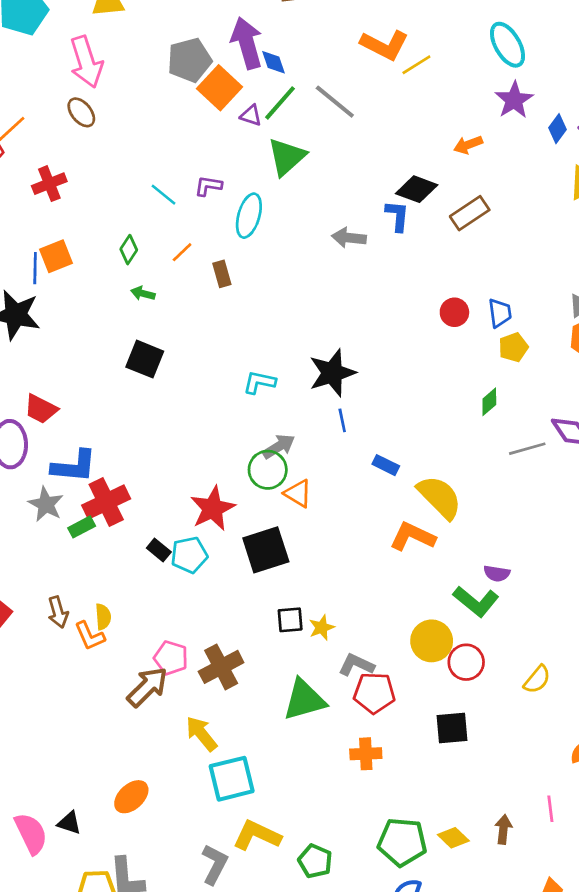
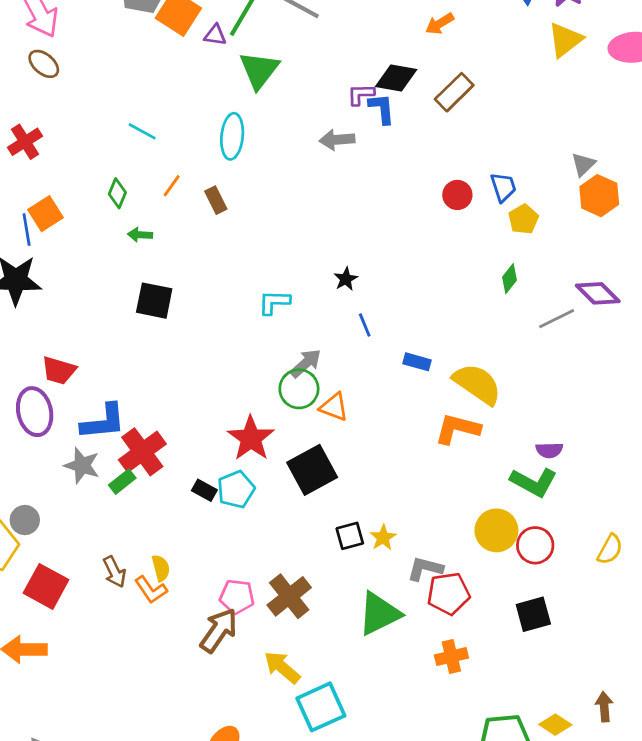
purple L-shape: (208, 186) -> (361, 94), moved
black star: (332, 373) -> (346, 279), size x0.5

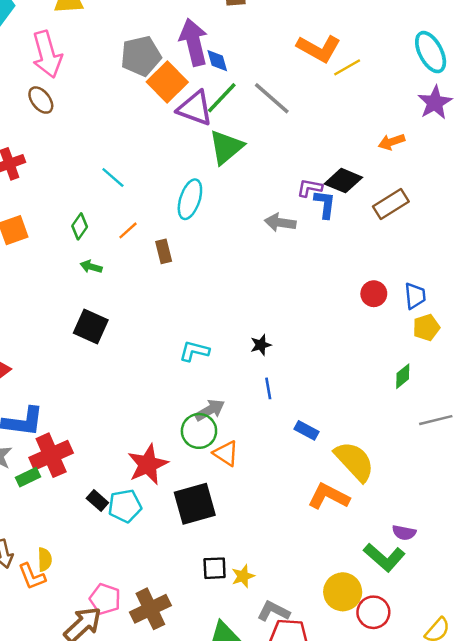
purple triangle: (215, 35) -> (195, 108), size x1.8

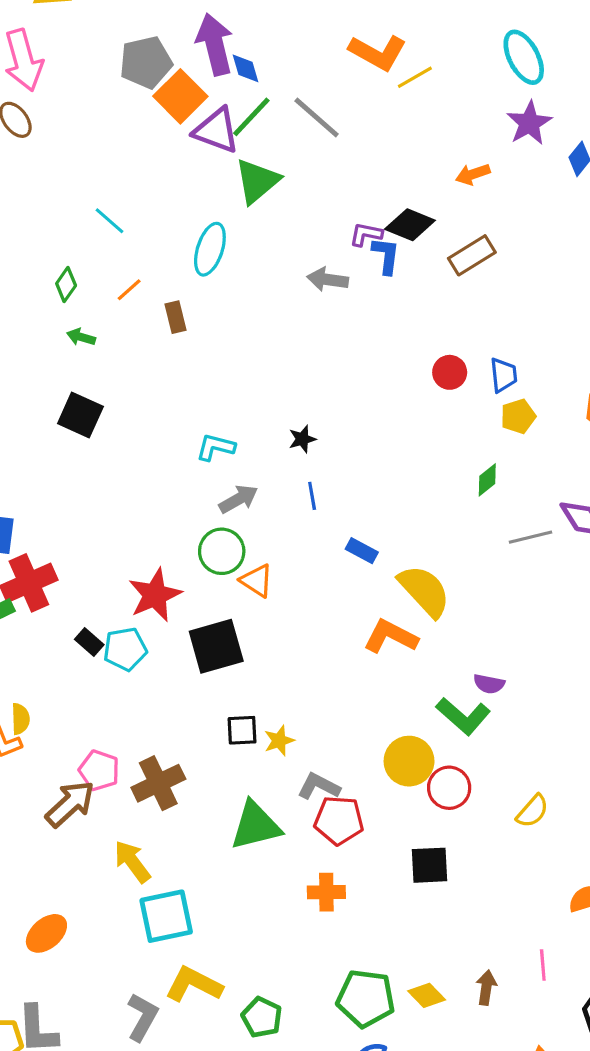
gray arrow: (210, 410) -> (239, 499), moved

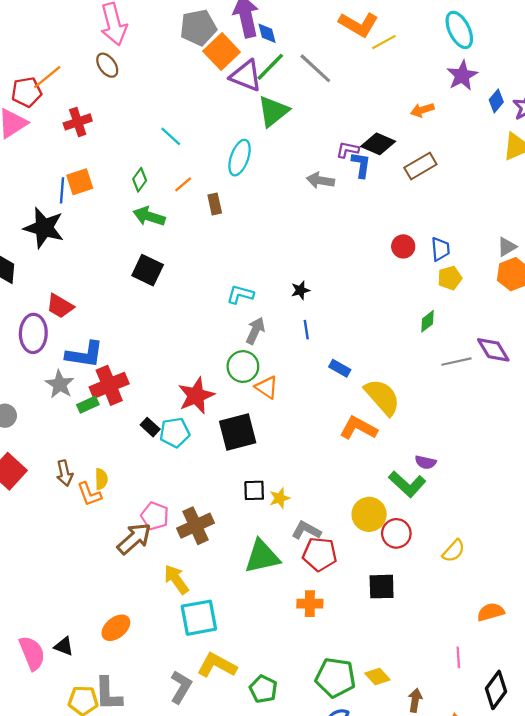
green arrow: (81, 337) -> (149, 216), size x1.6
gray arrow: (239, 499) -> (255, 331), turned -36
brown arrow: (486, 988) -> (415, 700), moved

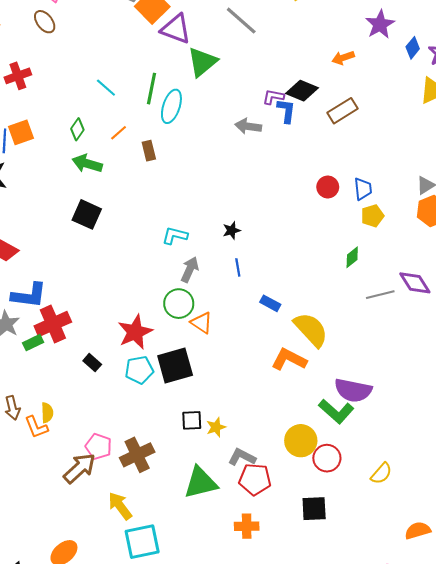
green line: (270, 67) -> (152, 89), moved, turned -32
cyan pentagon: (175, 433) -> (139, 370), moved
purple semicircle: (426, 462) -> (353, 390), size x1.8

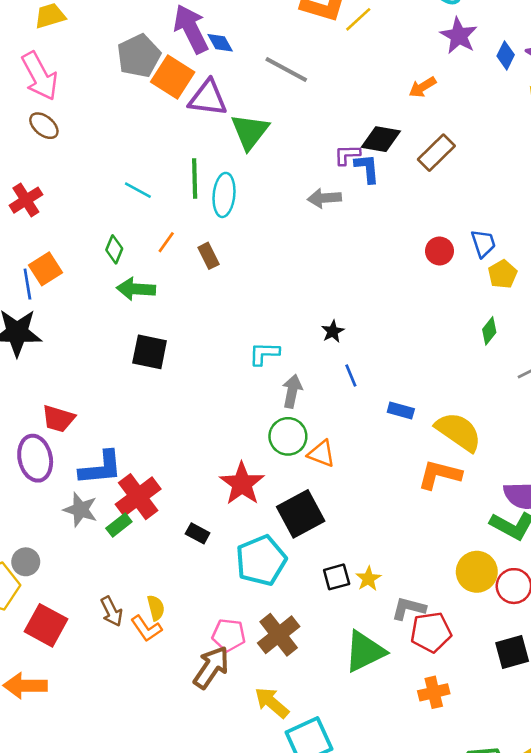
cyan pentagon: (139, 370) -> (261, 560), moved, size x1.4

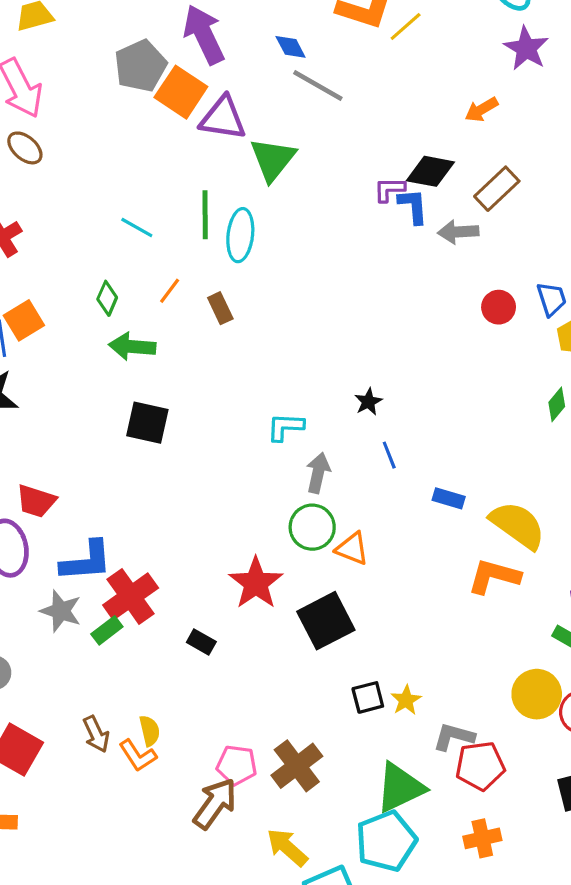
blue diamond: (220, 43) -> (291, 47), moved
gray arrow: (324, 198) -> (458, 232), moved
cyan pentagon: (261, 560) -> (386, 841), moved

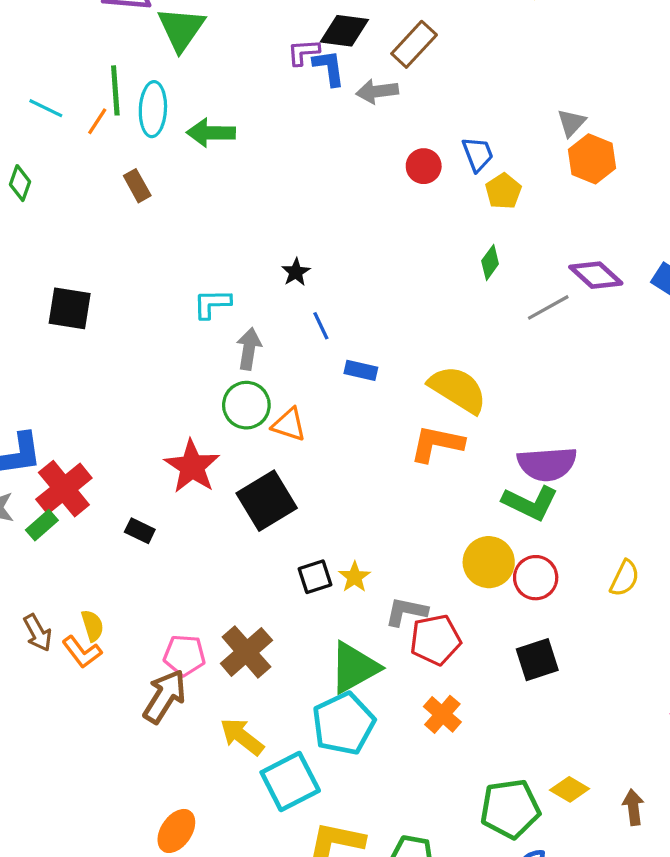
orange line: (170, 291) -> (97, 121), moved
green arrow: (132, 347) -> (211, 133), moved
blue rectangle: (449, 498) -> (361, 370), moved
orange cross: (482, 838) -> (442, 714), turned -33

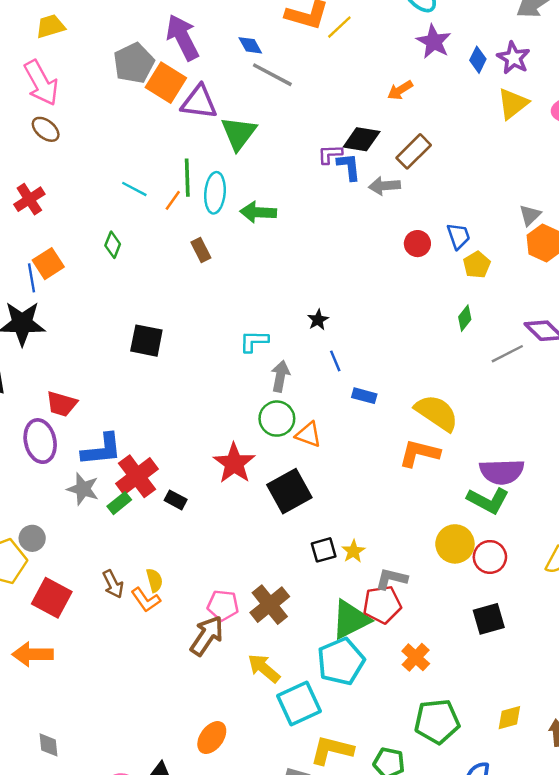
black rectangle: (140, 531) -> (176, 500), moved
red pentagon: (435, 640) -> (382, 605), moved
yellow diamond: (570, 789) -> (509, 718), turned -48
green pentagon: (510, 809) -> (437, 721), moved

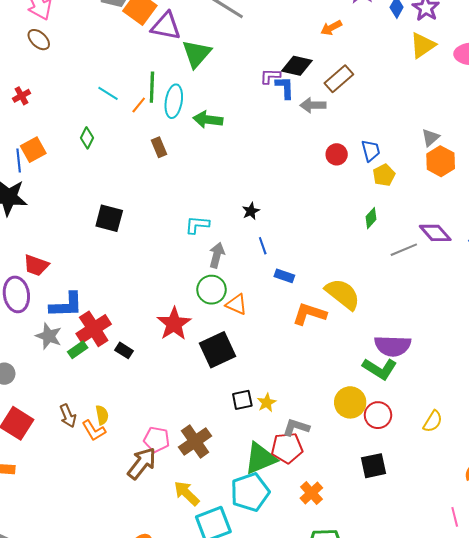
red cross: (29, 199) -> (21, 96), size x0.7
orange L-shape: (419, 453) -> (309, 314), moved

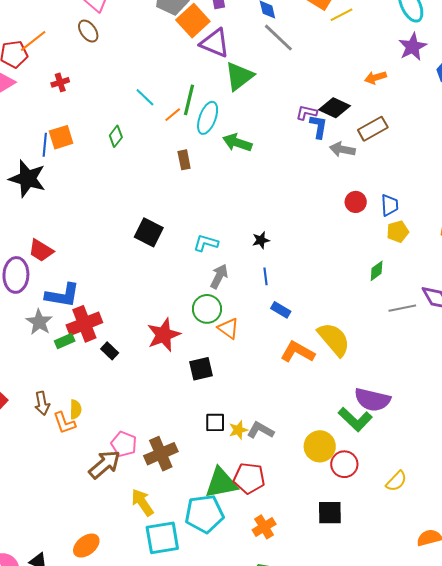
black square: (109, 218) -> (149, 232), moved
black square: (218, 350) -> (201, 369), size x0.7
gray L-shape: (296, 427) -> (260, 430), moved

